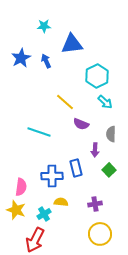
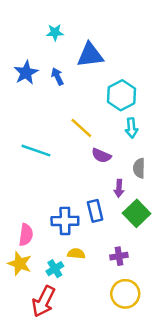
cyan arrow: (105, 102) -> (132, 128), turned 42
cyan line: (39, 132) -> (36, 151), moved
green square: (109, 170) -> (137, 213), size x1.5

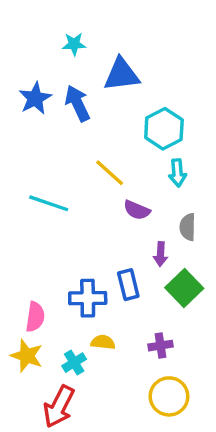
blue arrow: (57, 76) -> (78, 103), size x1.5

